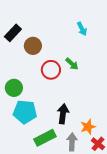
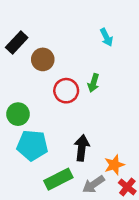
green arrow: (72, 64) -> (93, 83), turned 64
gray arrow: (72, 142) -> (93, 184), turned -126

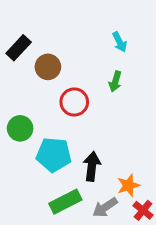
green arrow: (93, 83) -> (115, 82), moved
cyan pentagon: (32, 145) -> (54, 155), moved

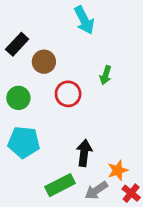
cyan arrow: (120, 42) -> (84, 20), moved, size x1.5
green circle: (20, 128) -> (18, 98), moved
cyan pentagon: (54, 155) -> (24, 142), moved

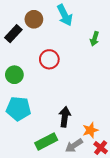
brown circle: (44, 62) -> (34, 19), moved
green arrow: (106, 75) -> (94, 39), moved
red circle: (68, 94) -> (49, 59), moved

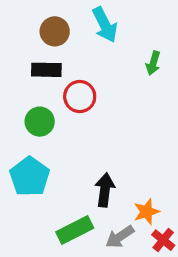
black rectangle: (13, 34) -> (46, 70), moved, turned 48
green circle: (14, 75) -> (40, 122), moved
cyan pentagon: (18, 109) -> (30, 177), turned 30

